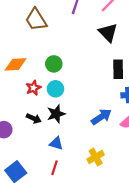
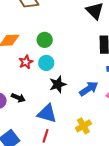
black star: (56, 114) -> (58, 84), moved
black arrow: (34, 118) -> (18, 98), moved
blue triangle: (56, 143) -> (47, 113), size x1.5

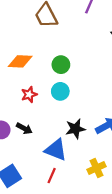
red star: (26, 62) -> (29, 95), moved
black star: (58, 84) -> (75, 129), moved

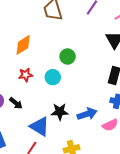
orange diamond: (20, 61) -> (23, 45), turned -45
green circle: (61, 65) -> (68, 57), moved

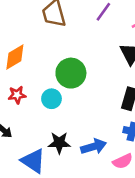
green circle: (68, 57) -> (71, 73), size x1.5

